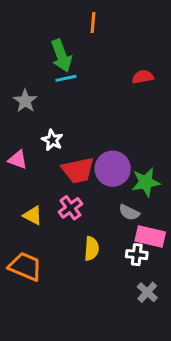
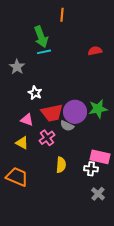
pink triangle: (18, 160) -> (27, 120), moved
green star: (146, 182) -> (98, 109), moved
gray semicircle: (129, 212) -> (67, 126), moved

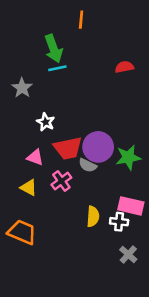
green star: (98, 109) -> (128, 157), moved
yellow semicircle: (61, 165) -> (93, 216), moved

